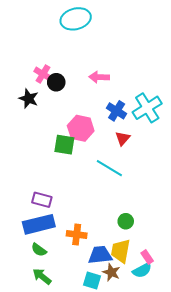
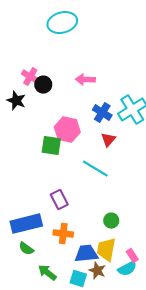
purple rectangle: (42, 200) -> (59, 200), moved, turned 48
green arrow: (42, 276) -> (47, 273), moved

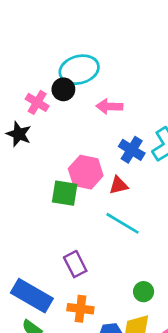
cyan ellipse: (62, 23) -> (79, 70), moved
black circle: (43, 85) -> (63, 89), moved
red triangle: (108, 140) -> (119, 185), moved, turned 35
blue rectangle: (26, 224) -> (32, 296), turned 44

